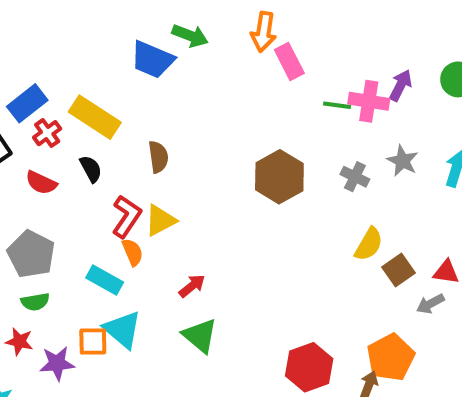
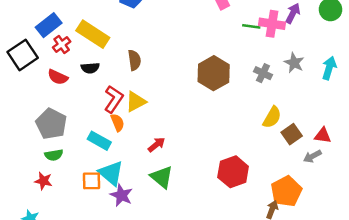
black semicircle: (91, 169) -> (90, 68), turned 114
purple star: (57, 363) -> (121, 195), moved, turned 30
red hexagon: (309, 367) -> (233, 172), moved

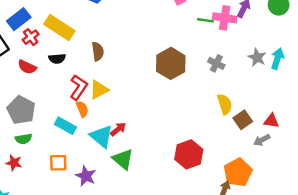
gray star: (294, 63) -> (257, 57), moved
yellow semicircle: (272, 117) -> (225, 104), turned -48
cyan triangle: (111, 173) -> (101, 136), moved

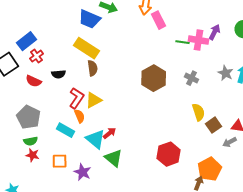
yellow rectangle: (59, 27) -> (87, 48), moved
red star: (14, 163) -> (33, 155), moved

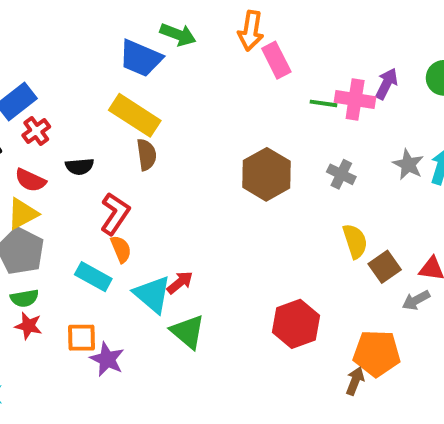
yellow triangle: (94, 100) -> (23, 214), moved
orange pentagon: (210, 169) -> (377, 353), turned 30
purple star: (83, 172) -> (107, 359), moved

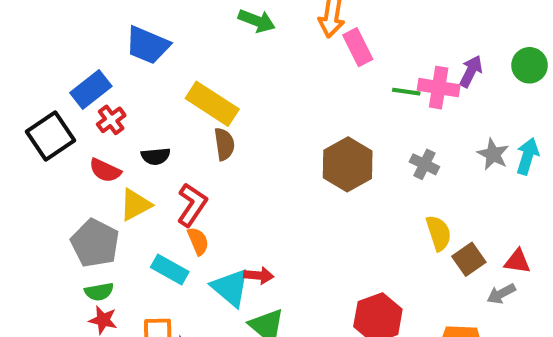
blue trapezoid: (141, 58) -> (148, 45), moved
yellow triangle: (23, 214) -> (135, 205), moved
red arrow: (180, 283) -> (259, 275), turned 44

